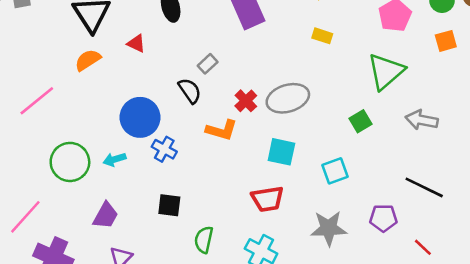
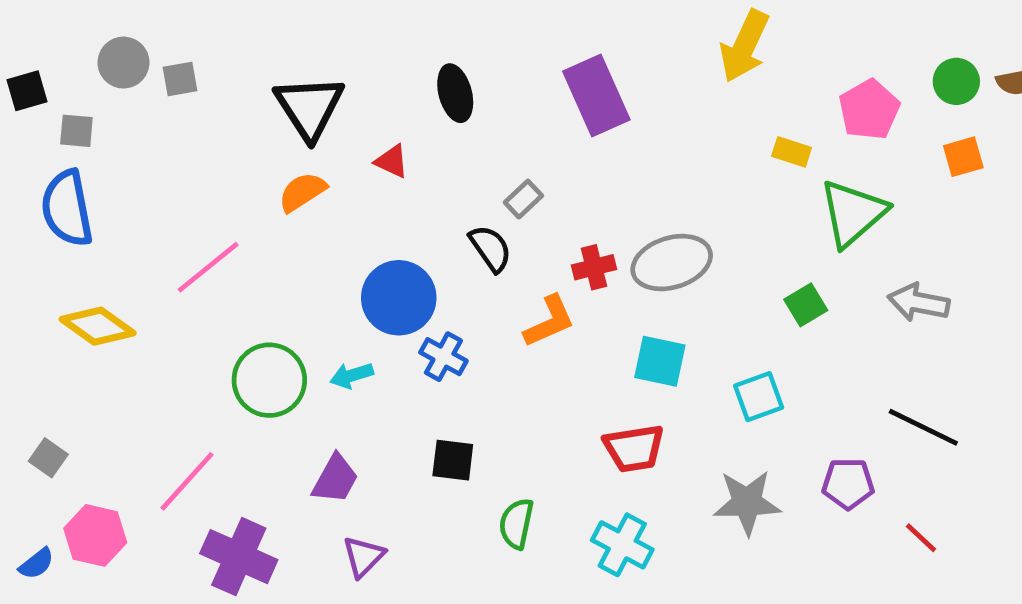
yellow rectangle: (322, 36) -> (792, 152), moved
red cross: (246, 101) -> (594, 267), turned 30
orange L-shape: (222, 130) -> (549, 321), turned -40

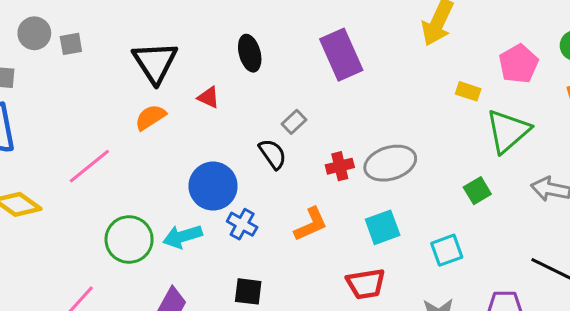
orange L-shape: (549, 321) -> (311, 224), moved
cyan square: (660, 361) -> (383, 227), turned -32
cyan arrow: (352, 375) -> (182, 236), size x1.4

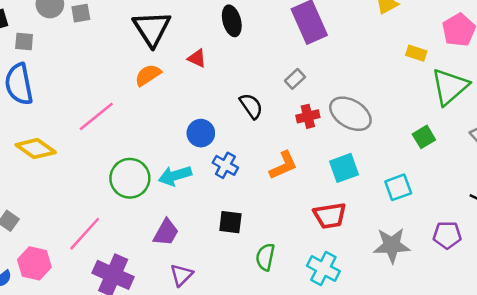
gray rectangle: (294, 122) -> (295, 79), moved
gray ellipse: (390, 163) -> (350, 114), turned 48
blue circle: (213, 186) -> (201, 133), size x0.7

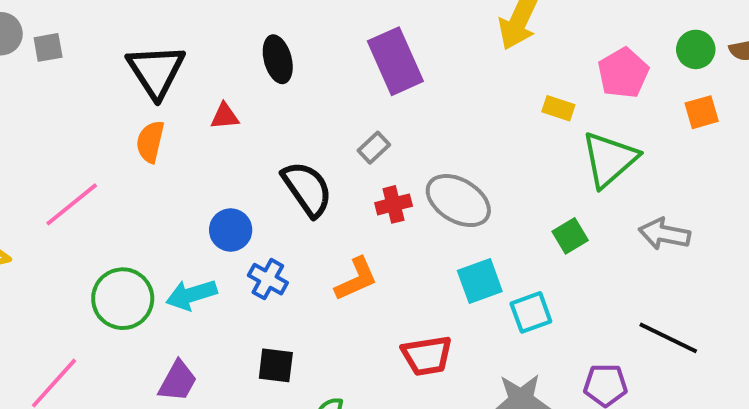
red triangle: (197, 58) -> (225, 116), turned -30
orange semicircle: (148, 75) -> (150, 142), turned -44
black semicircle: (251, 106) -> (307, 189), size x1.4
cyan square: (344, 168) -> (480, 281), moved

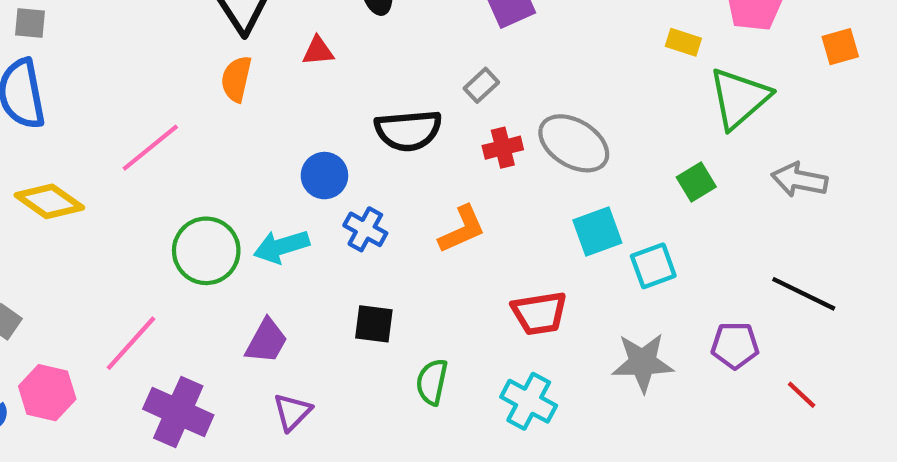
black semicircle: (307, 189) -> (408, 130), turned 120

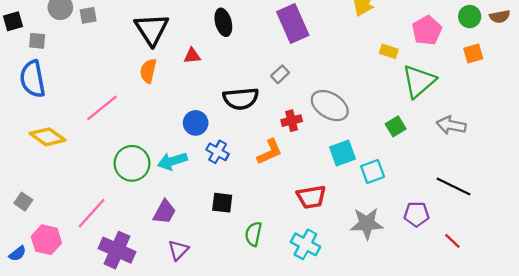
red cross: (503, 148) -> (292, 121), moved

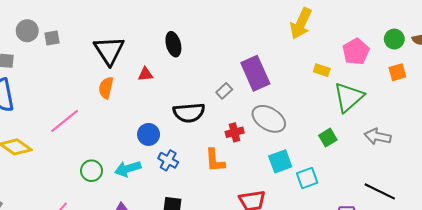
purple rectangle: (293, 23) -> (255, 73), moved
orange L-shape: (270, 152) -> (215, 160), turned 110
green circle: (132, 163) -> (91, 171), size x0.7

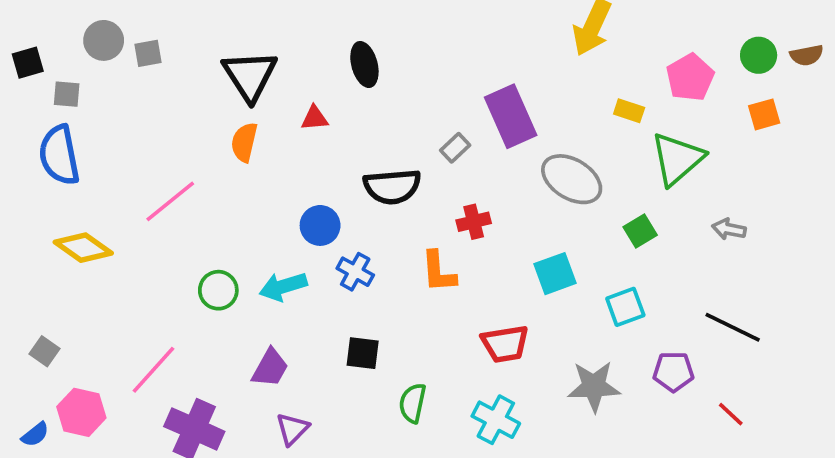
gray ellipse: (269, 119) -> (572, 179), moved
gray arrow: (378, 136) -> (729, 229), size x0.7
cyan square: (307, 178) -> (625, 307), moved

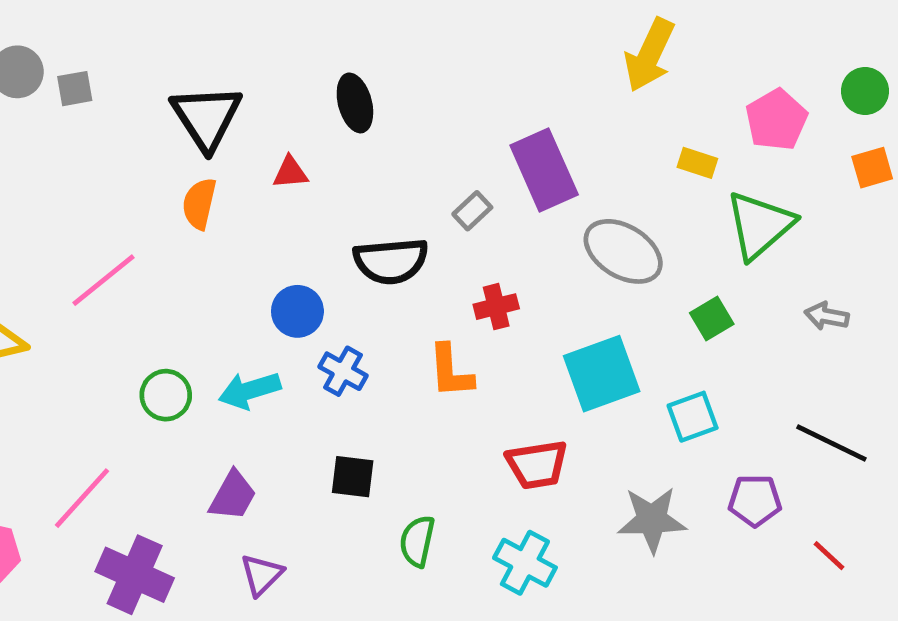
cyan square: (555, 274) -> (602, 374), size x1.4

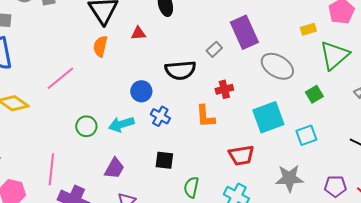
yellow rectangle: (697, 163) -> (308, 29), turned -35
pink line: (82, 498) -> (51, 169), turned -36
purple pentagon: (755, 500) -> (335, 186), moved

